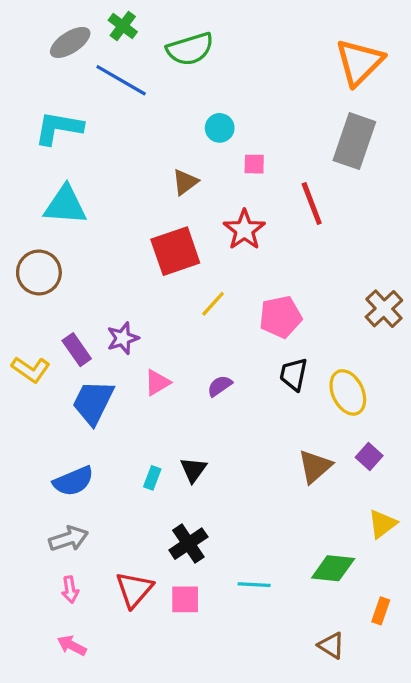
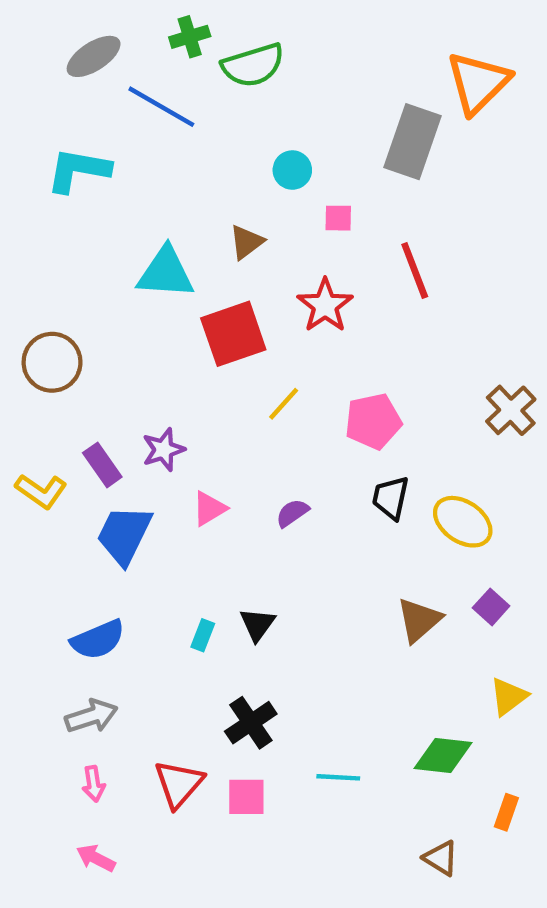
green cross: (123, 26) -> (190, 37), moved, turned 36
gray rectangle: (354, 141) -> (412, 142), moved
cyan triangle: (65, 205) -> (166, 273), moved
yellow ellipse: (348, 392) -> (463, 522), turned -30

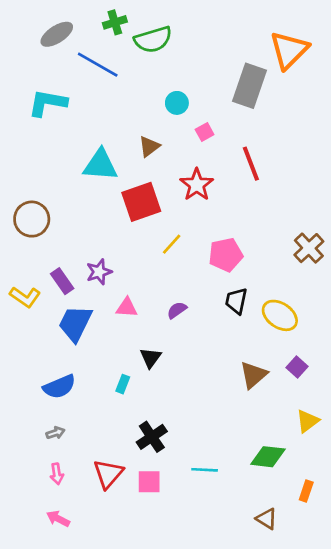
pink square: (338, 218) -> (205, 132), turned -30
pink triangle: (209, 509) -> (127, 308), turned 35
black triangle: (257, 624) -> (150, 358), moved
gray arrow: (91, 716) -> (55, 433), size x0.6

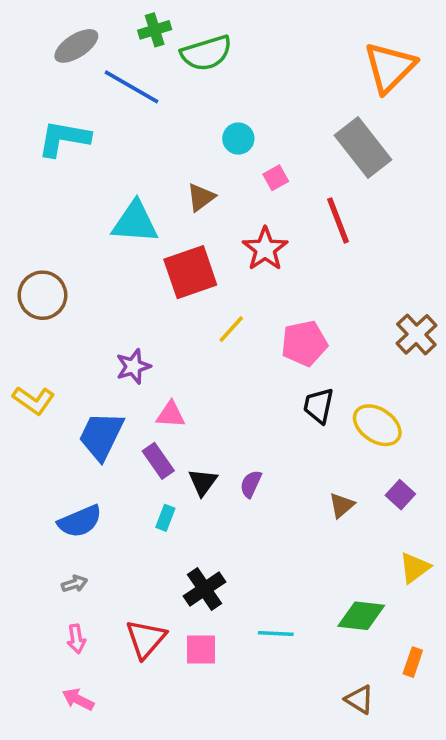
gray rectangle: (249, 86) -> (363, 147), moved, turned -57
purple rectangle: (62, 281) -> (158, 461), moved
purple semicircle: (177, 310) -> (251, 484), moved, turned -30
brown triangle: (253, 375) -> (342, 505), size x0.7

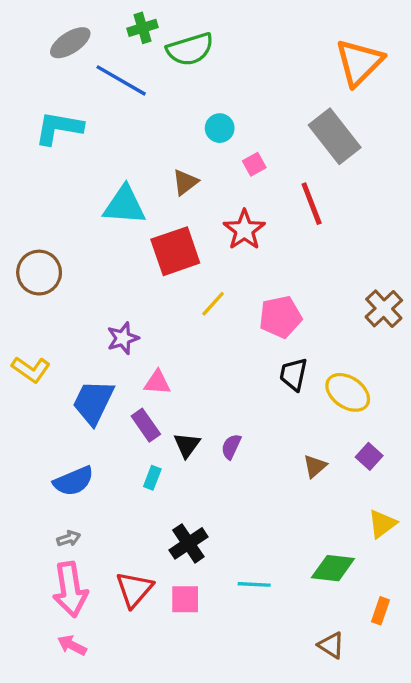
pink arrow: (76, 639) -> (70, 589), size x2.0

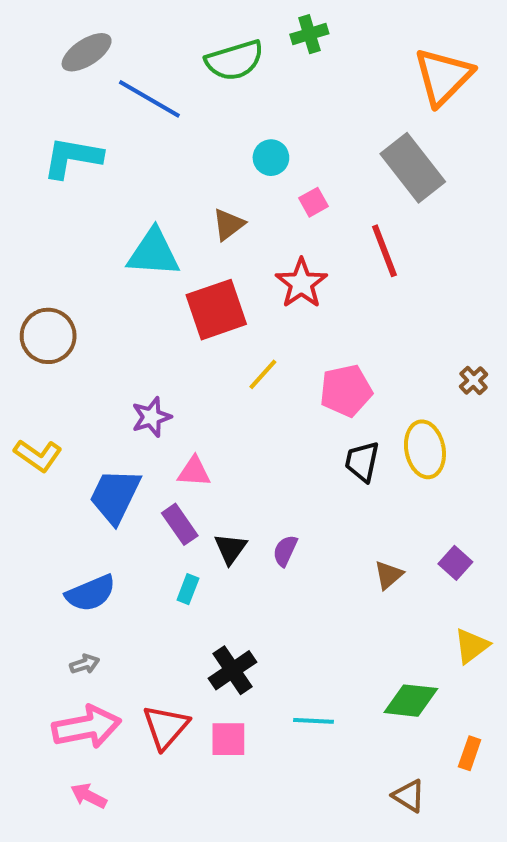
green cross: (142, 28) -> (309, 34), moved
brown cross: (384, 309) -> (474, 380), size x0.6
yellow ellipse: (348, 392) -> (425, 449), moved, turned 45
pink arrow: (70, 589) -> (87, 727), turned -92

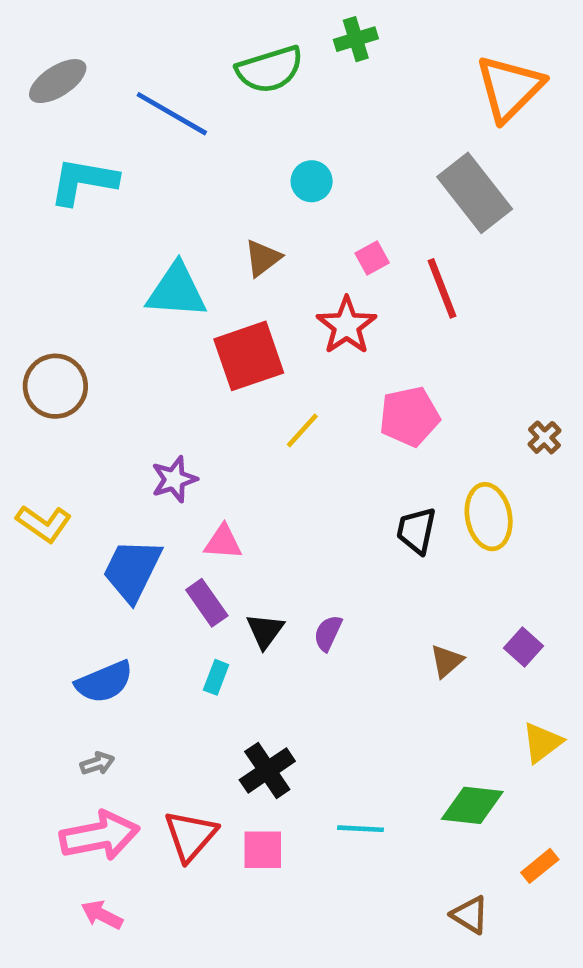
gray ellipse: (87, 52) -> (58, 81), moved
pink square: (314, 202) -> (372, 258), moved
pink pentagon: (346, 391) -> (409, 416), moved
orange rectangle: (470, 753) -> (540, 866), turned 32

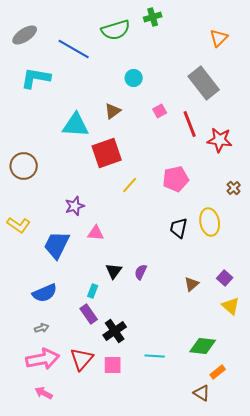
orange triangle: (510, 88) -> (219, 38), size x0.6
red star: (347, 326) -> (220, 140), moved, turned -30
purple rectangle: (207, 603) -> (89, 314), moved
yellow triangle: (542, 743) -> (231, 306), moved, turned -42
orange rectangle: (540, 866) -> (218, 372), moved

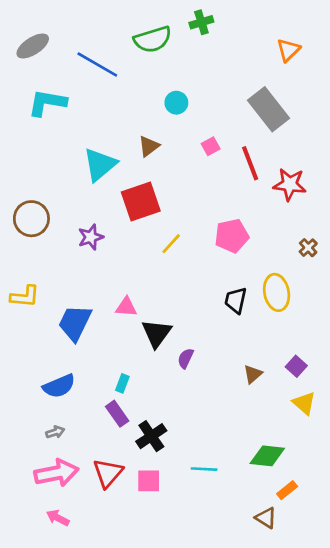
cyan triangle: (76, 125) -> (100, 165), turned -44
purple star: (75, 206) -> (91, 237), moved
yellow L-shape: (19, 225) -> (25, 296), turned -30
black triangle: (114, 271) -> (157, 333), moved, size x1.4

